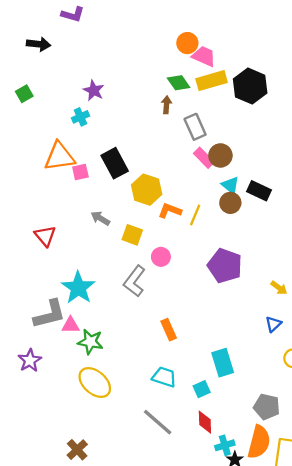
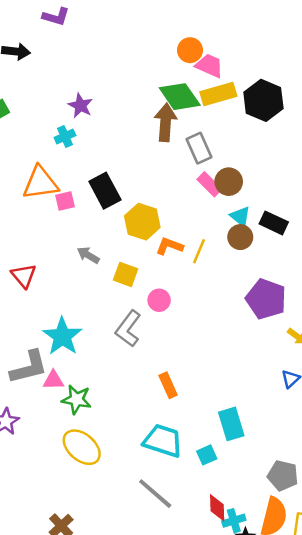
green diamond: (179, 83) -> (180, 97), size x1.5
brown arrow: (166, 105) -> (166, 122), size x1.8
purple pentagon: (225, 266) -> (266, 299), moved
cyan trapezoid: (164, 377) -> (163, 441), size x1.4
red diamond: (205, 422) -> (217, 508), moved

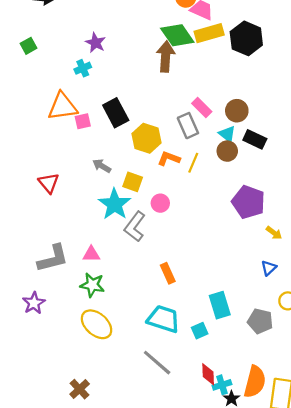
gray rectangle: (199, 148) -> (188, 126), moved
brown circle: (229, 182) -> (237, 111), moved
cyan star: (62, 336) -> (115, 204), moved
pink triangle: (53, 380) -> (91, 254), moved
gray pentagon: (283, 476) -> (260, 321), moved

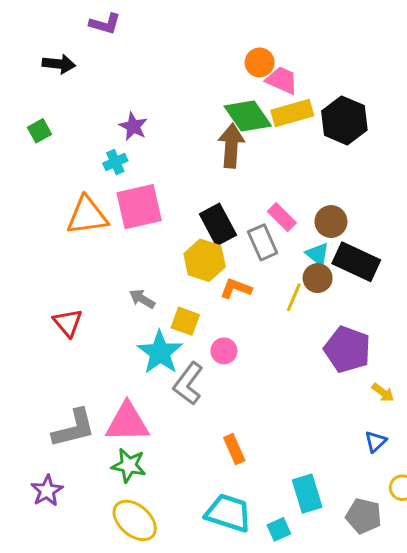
black rectangle: (116, 113) -> (218, 225), moved
pink square: (83, 121) -> (139, 207), moved, size x2.0
black rectangle: (255, 139) -> (356, 262), size x1.4
yellow line: (193, 163) -> (294, 297), moved
pink triangle: (91, 254) -> (127, 422), size x1.8

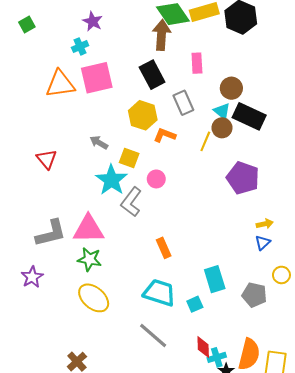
pink rectangle: (282, 217) -> (197, 63), moved, turned 42
black rectangle: (218, 225) -> (152, 75), moved
yellow arrow: (383, 393) -> (265, 224), moved, turned -49

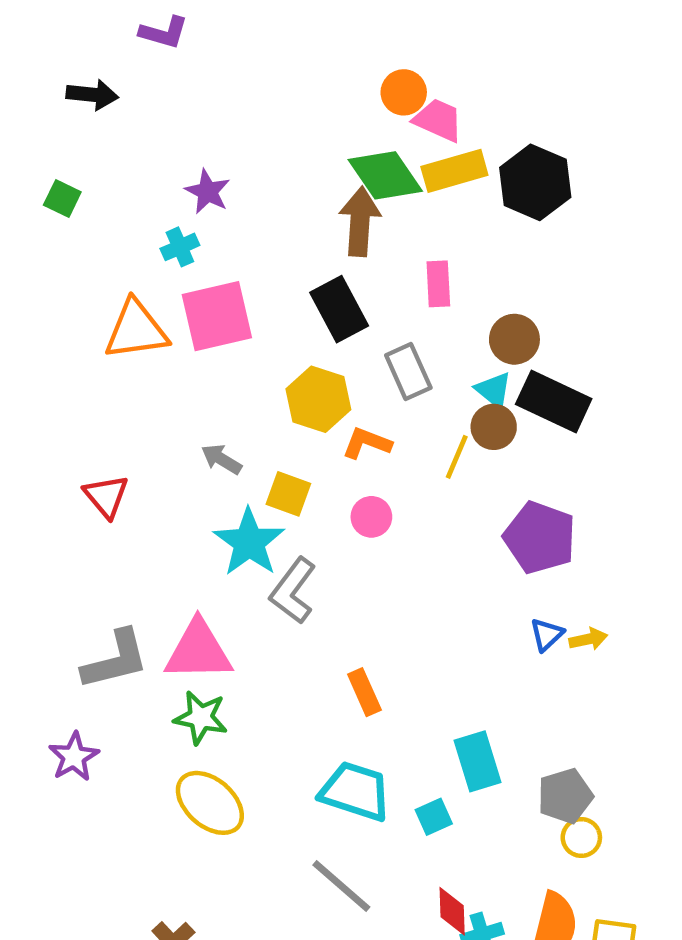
green square: (27, 25) -> (62, 199), turned -35
pink circle: (156, 179) -> (371, 517), moved
blue triangle: (263, 243) -> (547, 635), moved
yellow circle: (281, 275) -> (581, 838), moved
gray pentagon: (254, 295) -> (565, 796), turned -30

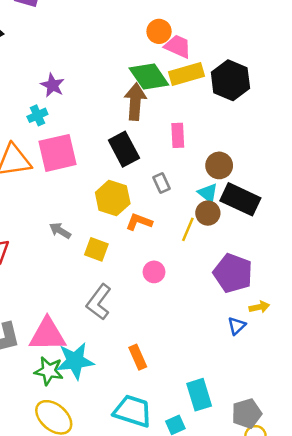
gray rectangle: (408, 372) -> (162, 183), size x0.7
pink circle: (371, 517) -> (154, 272), moved
cyan star: (249, 542) -> (75, 361), moved, turned 30
yellow arrow: (588, 639) -> (259, 307), moved

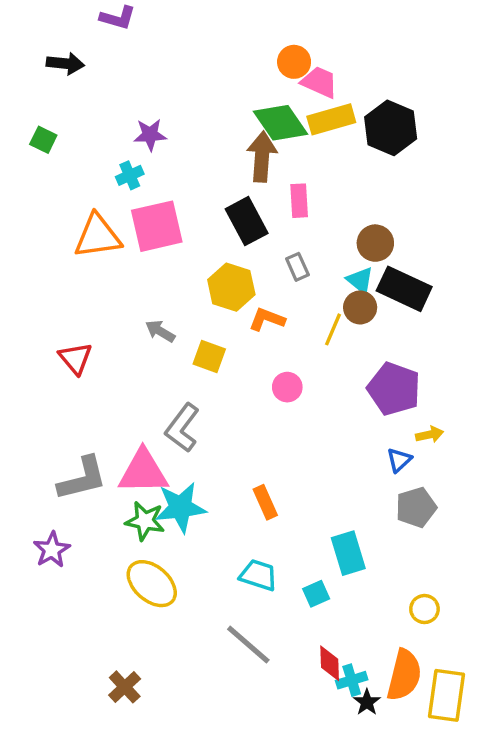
purple star: (53, 85) -> (150, 135), turned -30
pink rectangle: (178, 135) -> (299, 201), moved
gray L-shape: (99, 302) -> (182, 428), moved
cyan trapezoid: (133, 411) -> (258, 575), size x0.7
gray pentagon: (247, 414) -> (416, 507), moved

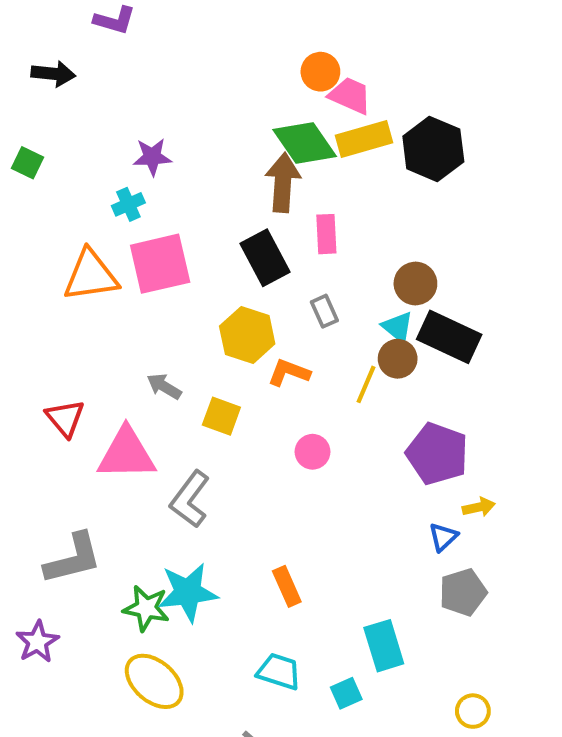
pink triangle: (143, 472) -> (126, 454), moved

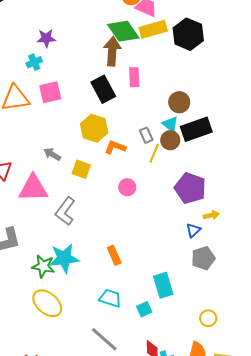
pink square: (160, 264) -> (50, 92), size x0.7
gray rectangle: (324, 311) -> (146, 135), moved
black rectangle: (449, 337) -> (196, 129), turned -44

